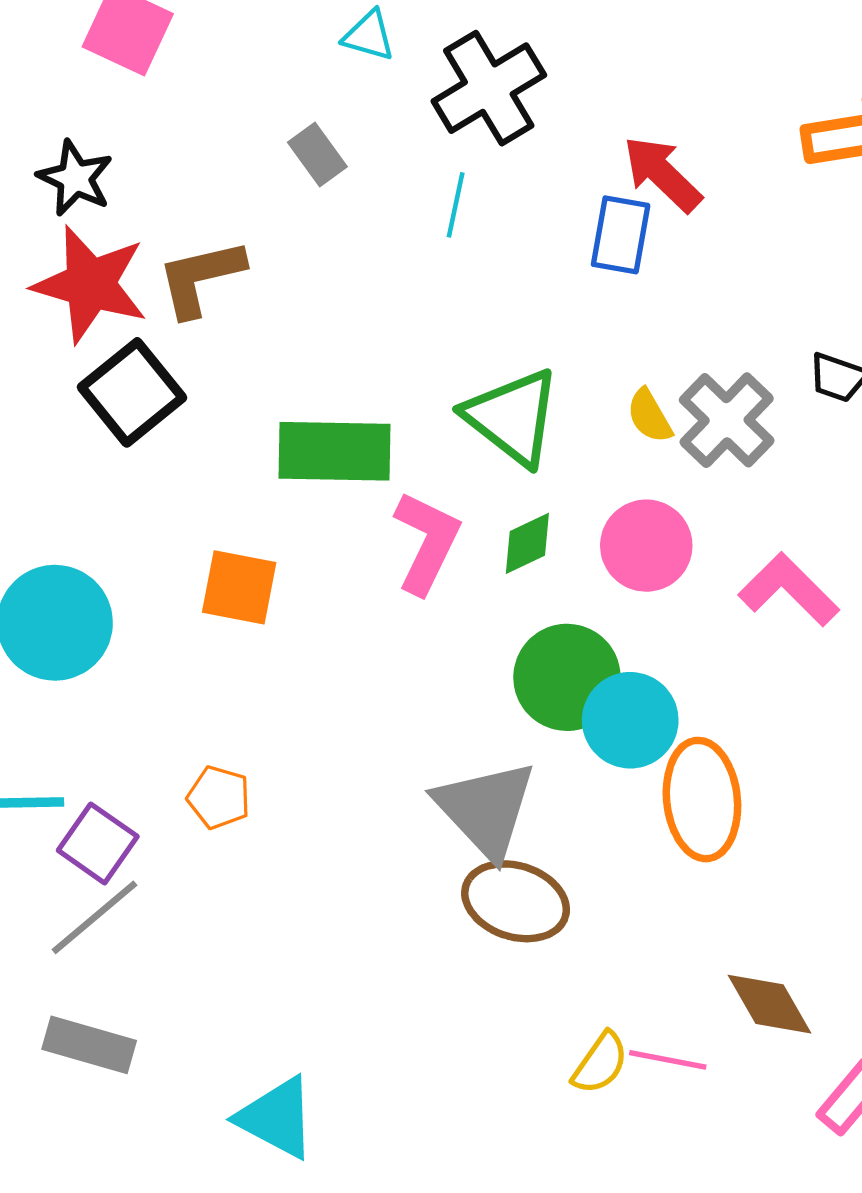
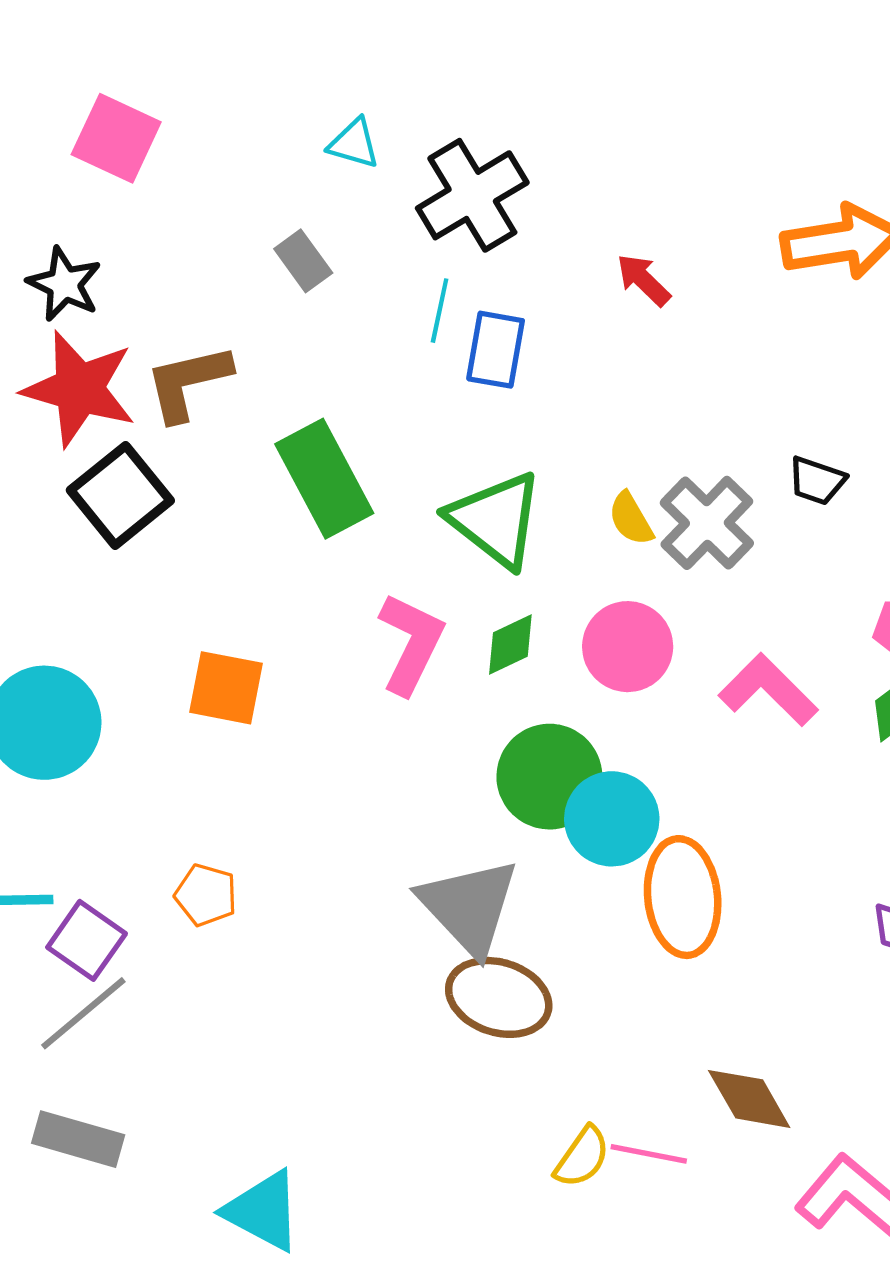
red arrow: (662, 174) -> (643, 280), size x0.7
blue rectangle: (621, 235) -> (496, 350), moved
green rectangle: (334, 451) -> (324, 479), moved, turned 61

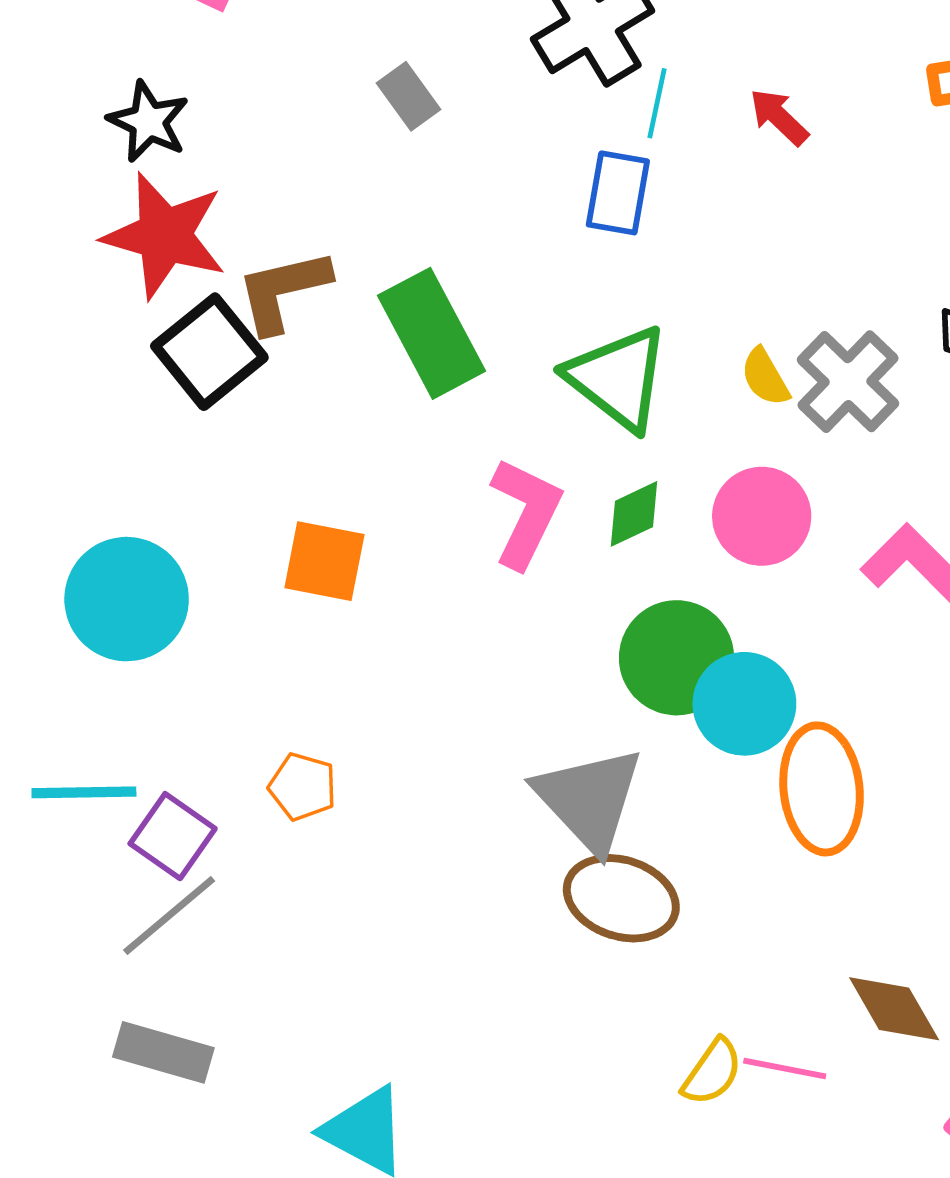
cyan line: (440, 311) -> (657, 103), moved
brown L-shape: (188, 382) -> (283, 291), moved

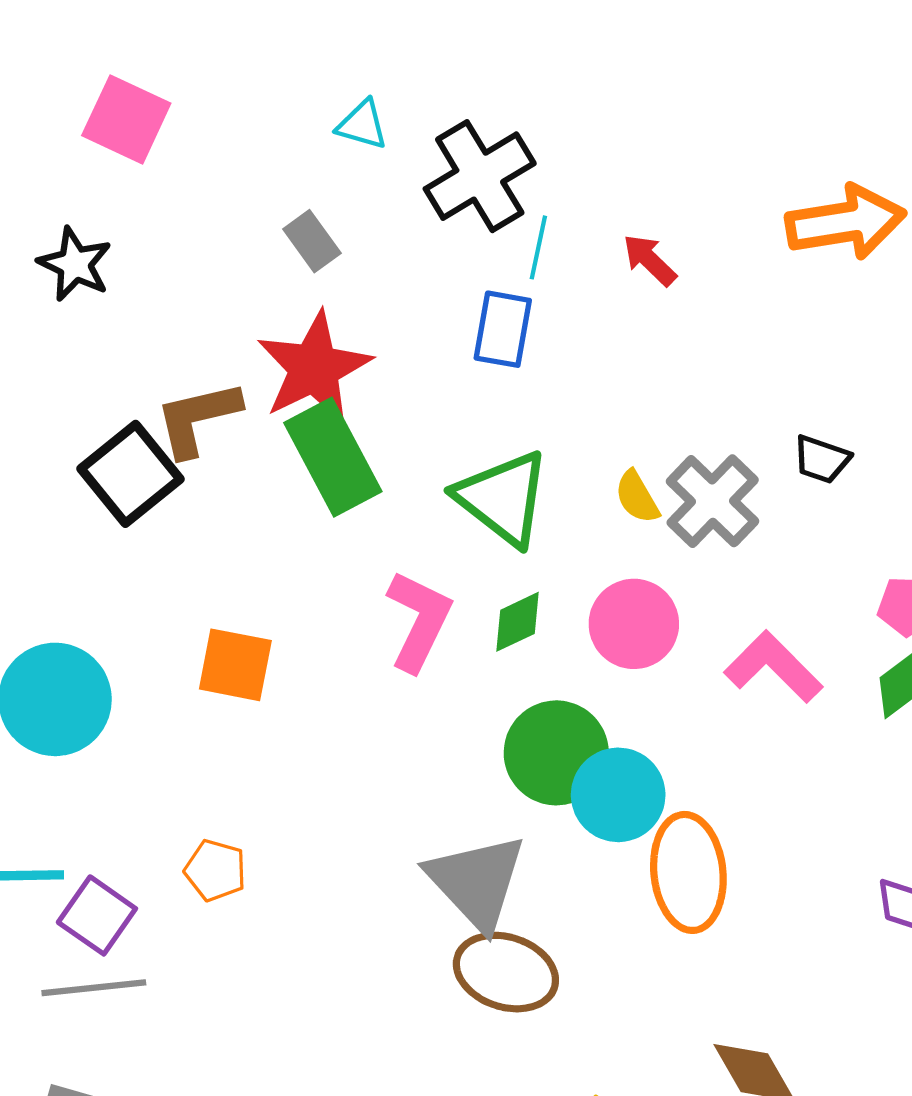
red star: (165, 236) -> (314, 368), moved, turned 30
gray line: (169, 916) -> (94, 988), turned 34

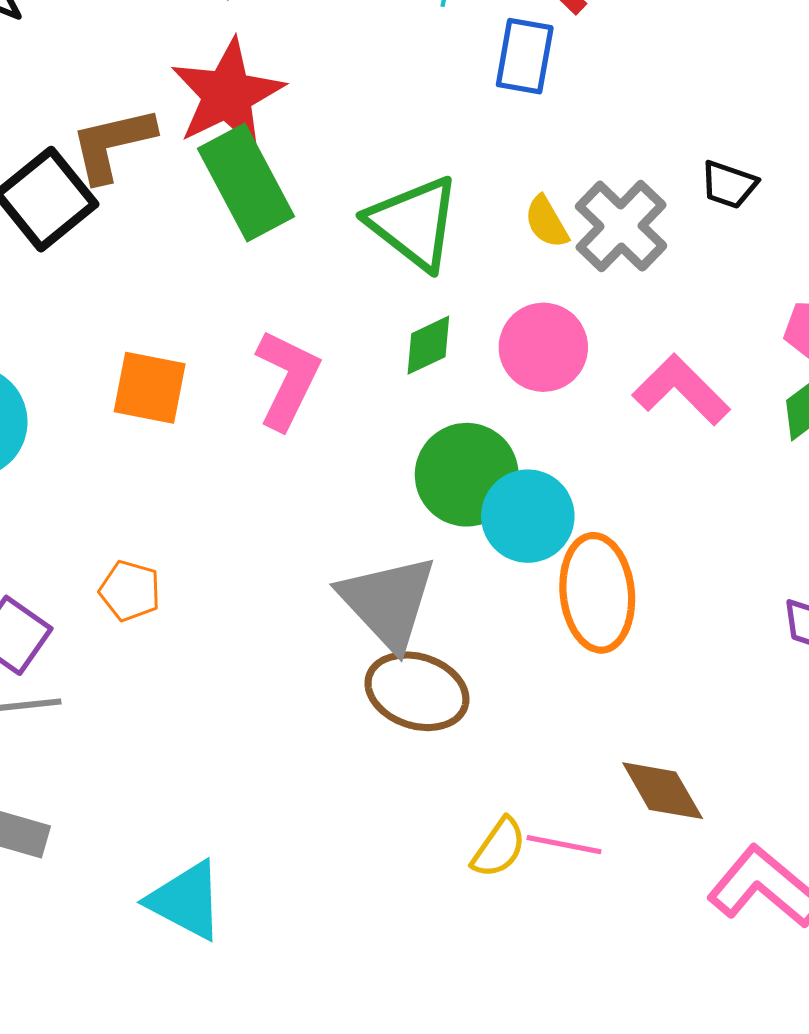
blue rectangle: (503, 329) -> (525, 56), moved
pink L-shape: (419, 621) -> (287, 379), moved

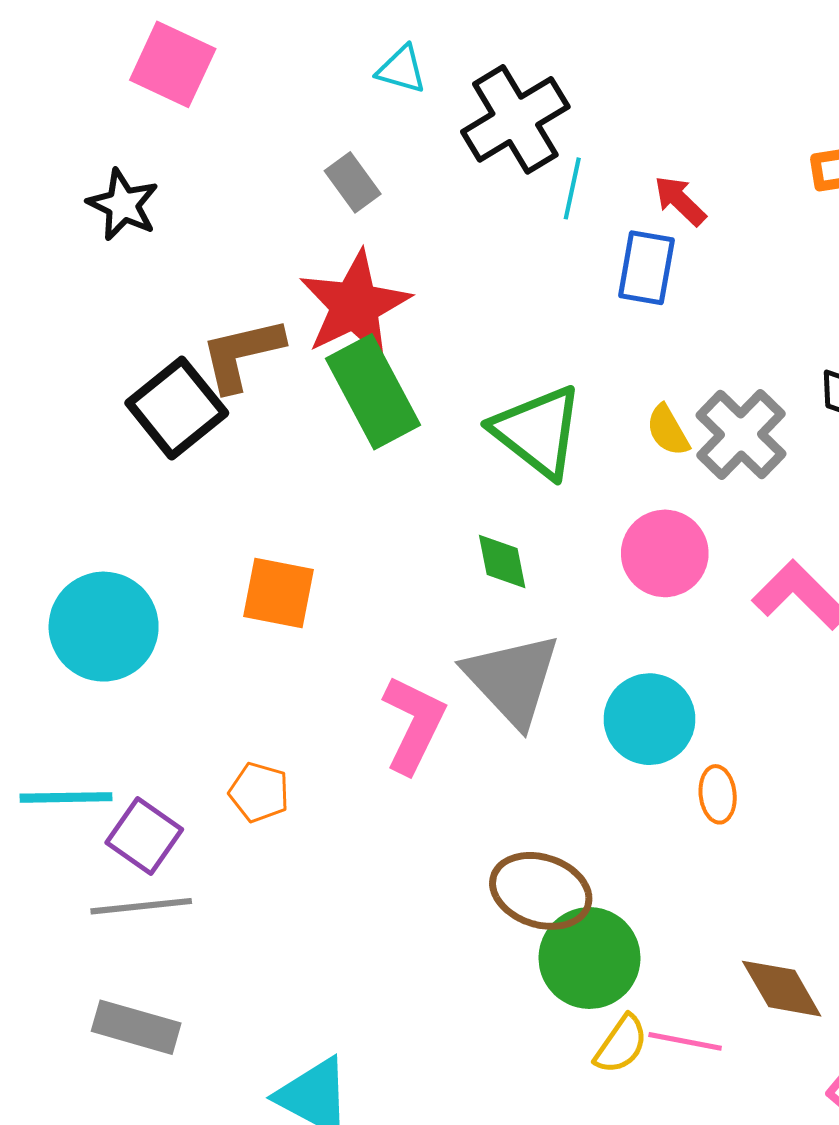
green diamond: (428, 345) -> (502, 562), moved, turned -76
pink L-shape: (287, 379) -> (414, 724), moved
green circle: (467, 475) -> (590, 958), moved
orange ellipse: (597, 593) -> (718, 794), size x0.5
gray triangle: (388, 602) -> (512, 679), moved

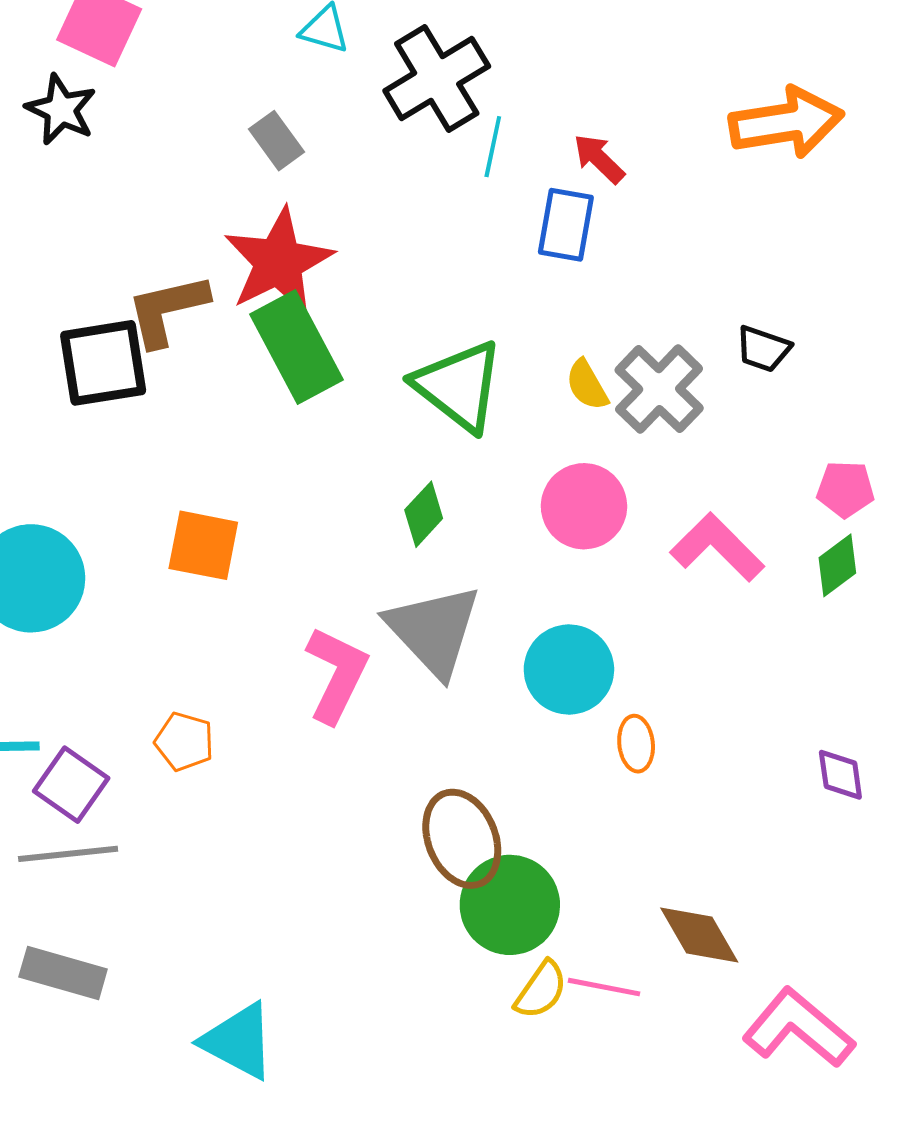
black star: (123, 205) -> (61, 110), moved
black square: (177, 408) -> (103, 363), turned 30
green diamond: (502, 562) -> (424, 514), turned 54
brown ellipse: (541, 891) -> (462, 839), turned 50

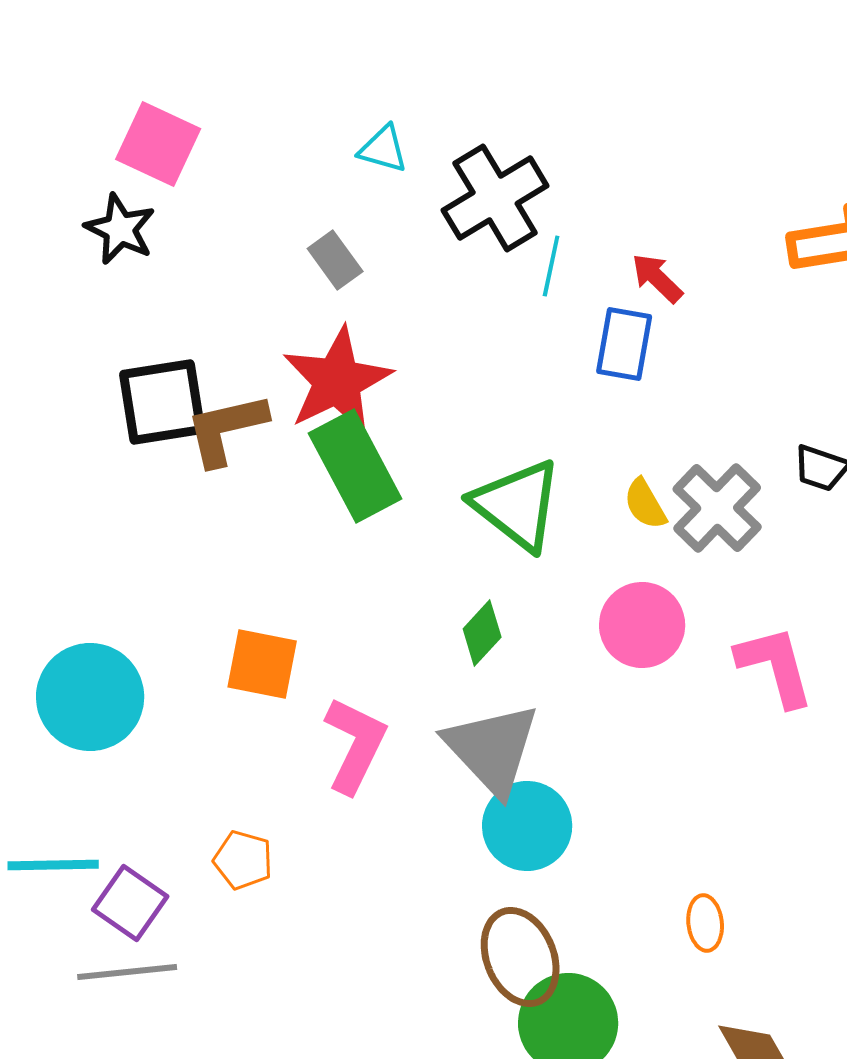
black square: (103, 363) -> (162, 402), moved
pink L-shape: (717, 547) -> (775, 666), turned 30
cyan circle: (569, 670) -> (527, 826), moved
pink L-shape: (337, 675) -> (355, 745), moved
orange ellipse: (636, 744) -> (705, 923), moved

